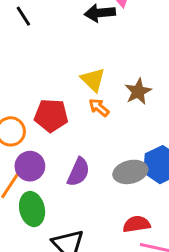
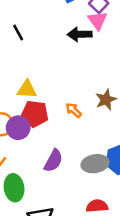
yellow triangle: (93, 80) -> (27, 89), moved, turned -45
purple circle: (30, 166) -> (18, 128), moved

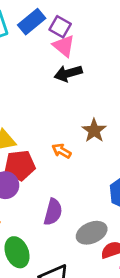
black arrow: (80, 34) -> (68, 73), moved
gray ellipse: (95, 164) -> (92, 233), moved

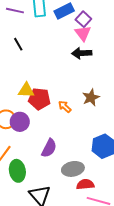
red pentagon: (20, 165) -> (39, 99), moved

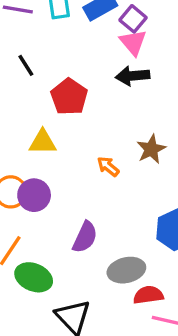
red pentagon: (39, 99) -> (69, 97), moved, turned 30
green ellipse: (17, 171) -> (34, 277), turned -55

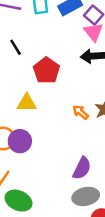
orange arrow: (108, 167) -> (81, 112), moved
purple semicircle: (85, 237) -> (82, 168), moved

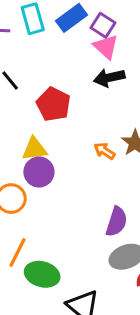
purple circle: (20, 141) -> (39, 172), moved

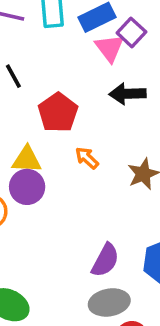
pink triangle: (106, 47) -> (110, 48), moved
orange arrow: (104, 151) -> (87, 158), moved

